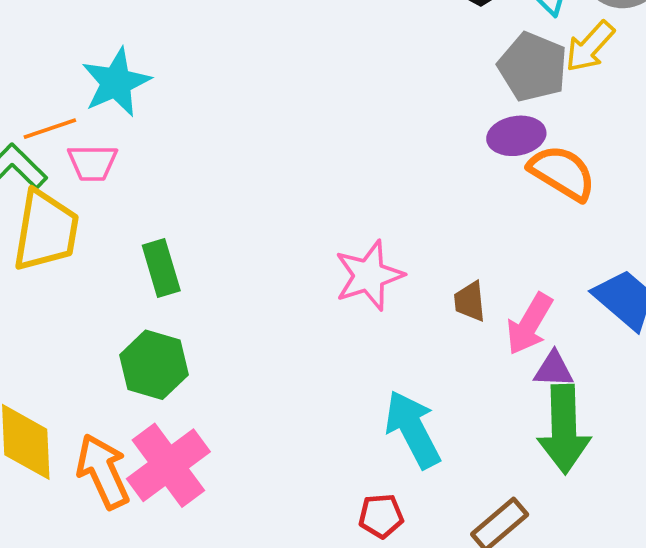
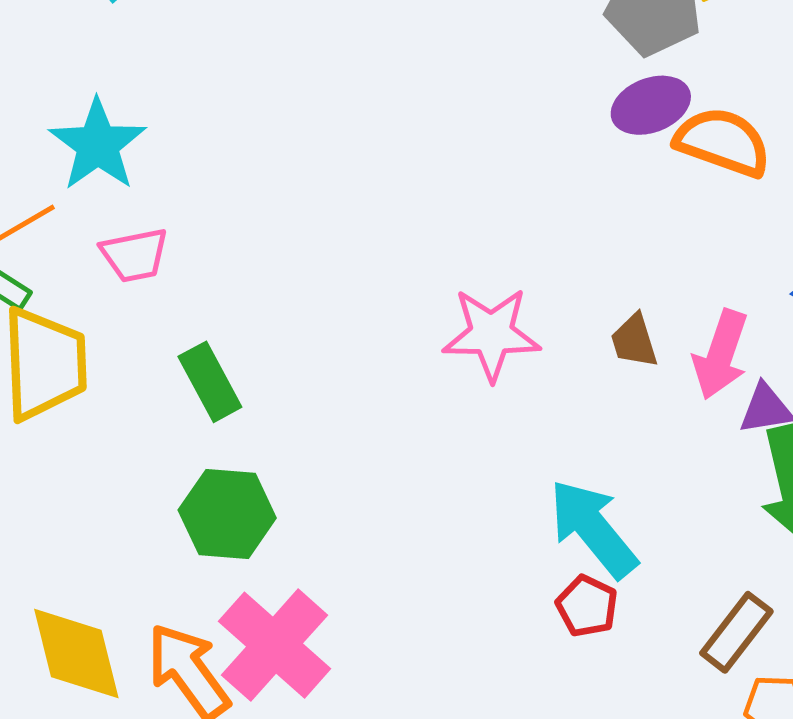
pink trapezoid: (92, 163) -> (135, 255), moved
pink star: (369, 275) -> (491, 334), turned 30
red pentagon: (381, 516) -> (587, 606), moved, turned -30

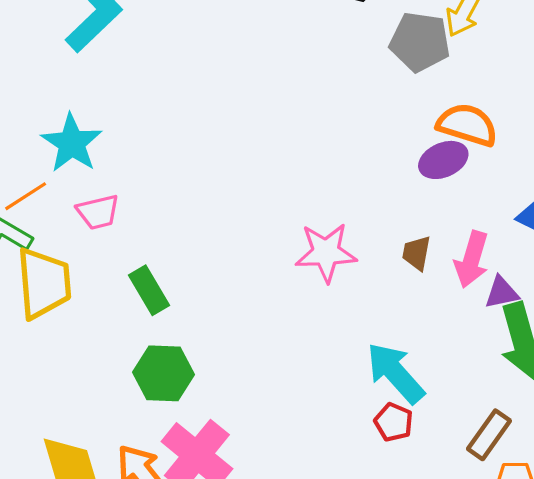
purple ellipse: (651, 105) -> (443, 160), moved
brown trapezoid: (634, 341) -> (416, 253), turned 30

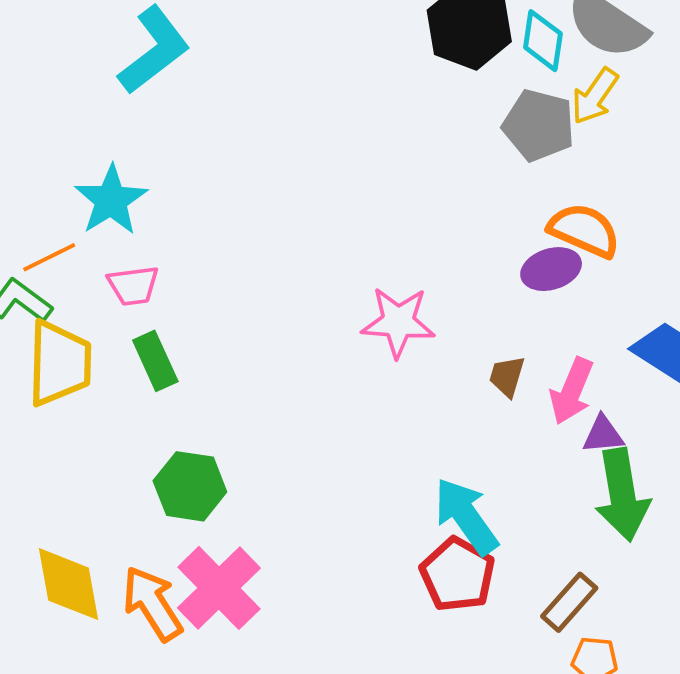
pink star: (326, 252) -> (398, 322), moved
green rectangle: (149, 290) -> (155, 361), moved
red pentagon: (394, 422) -> (457, 575), size x1.6

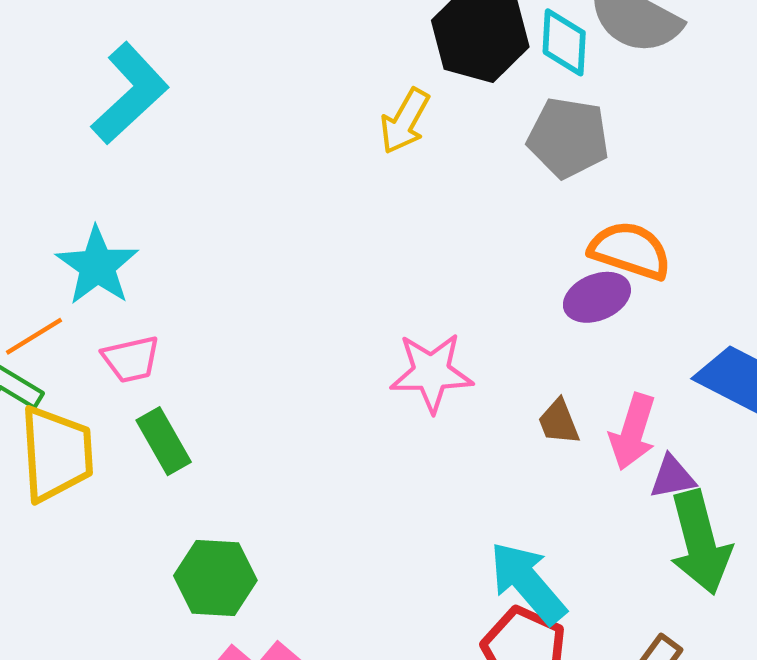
yellow arrow: (595, 96) -> (405, 121), moved
brown trapezoid: (507, 376) -> (559, 422), turned -33

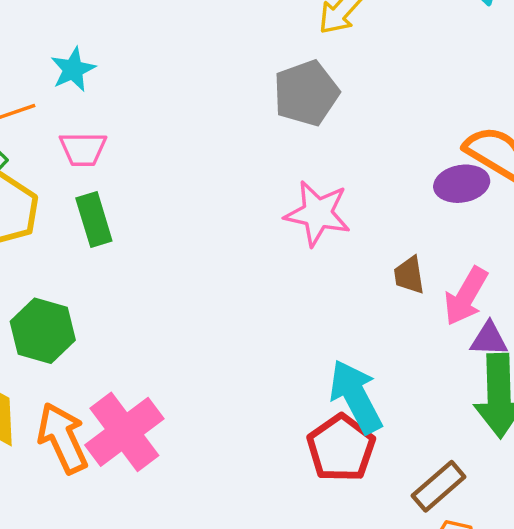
gray pentagon: (568, 138) -> (306, 93), moved, turned 30
cyan star: (97, 266) -> (73, 69), size x0.7
green hexagon: (215, 578) -> (43, 331), moved

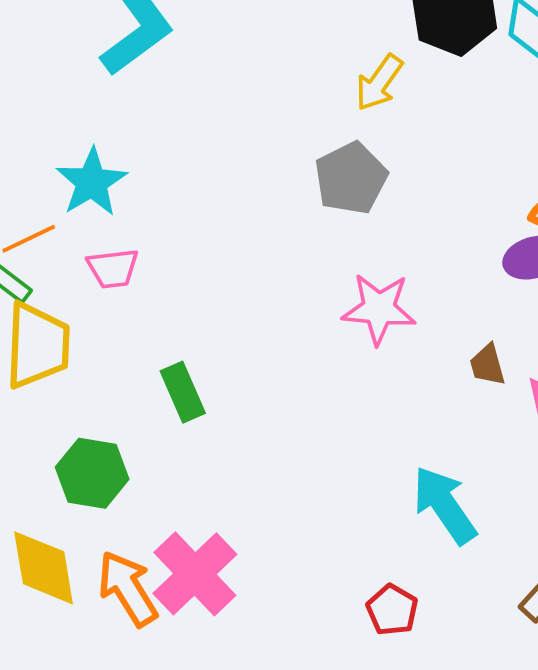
cyan star: (73, 69) -> (92, 182), size x1.4
green rectangle: (94, 220) -> (183, 392), moved
red pentagon: (341, 448) -> (392, 610), moved, size x0.7

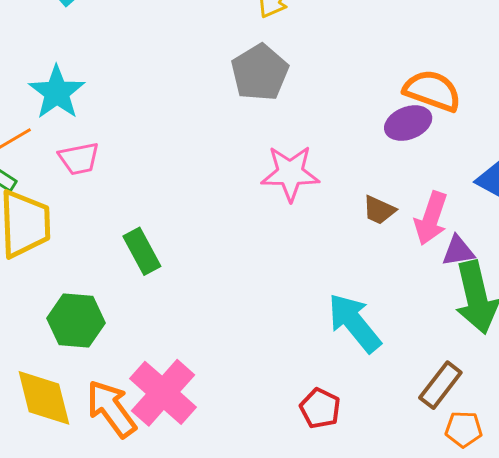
brown trapezoid: (487, 365) -> (379, 210), turned -45

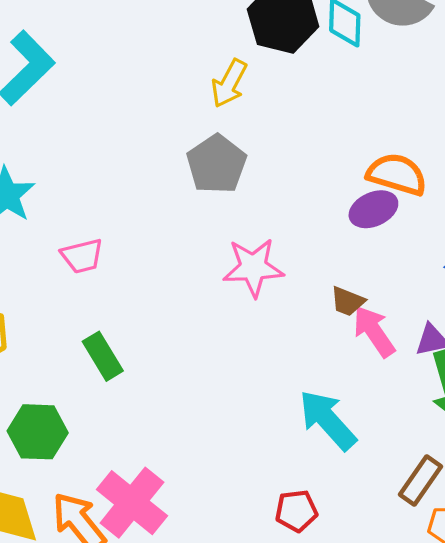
pink trapezoid: (79, 159) -> (82, 256), moved
pink arrow: (431, 218) -> (374, 331), moved, turned 130
red pentagon: (320, 408) -> (296, 511), turned -30

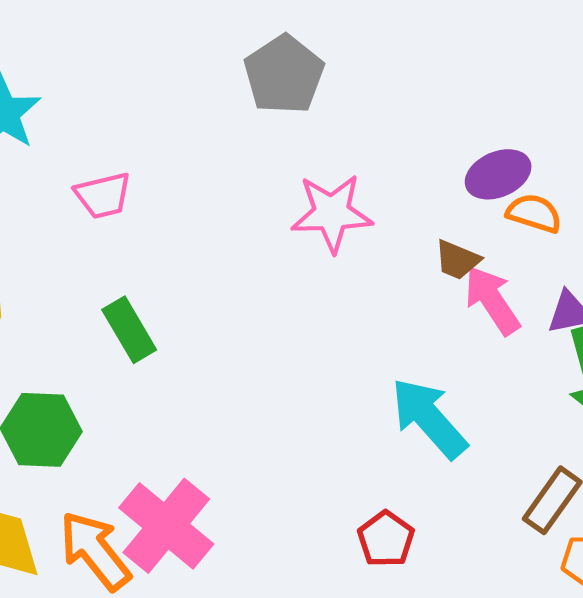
orange semicircle: (397, 174) -> (534, 213), moved, size x0.7
purple ellipse: (373, 209) -> (498, 174), moved
red pentagon: (296, 511) -> (386, 539), turned -30

